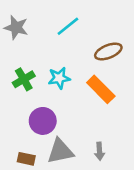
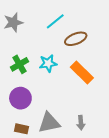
gray star: (16, 28) -> (13, 22), turned -30
brown ellipse: (108, 52) -> (76, 39), moved
purple circle: (43, 121) -> (20, 98), moved

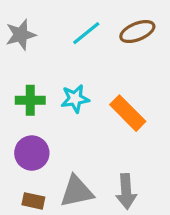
brown ellipse: (76, 39) -> (137, 32), moved
green cross: (19, 64) -> (30, 100), turned 30
gray arrow: (81, 123) -> (126, 191), size x1.5

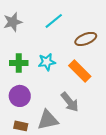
brown ellipse: (137, 32) -> (86, 39), moved
gray arrow: (126, 191) -> (70, 102), moved, turned -35

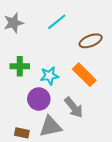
cyan star: (47, 62) -> (49, 76), moved
purple circle: (20, 96) -> (39, 99), moved

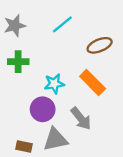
green cross: (20, 66) -> (18, 62), moved

